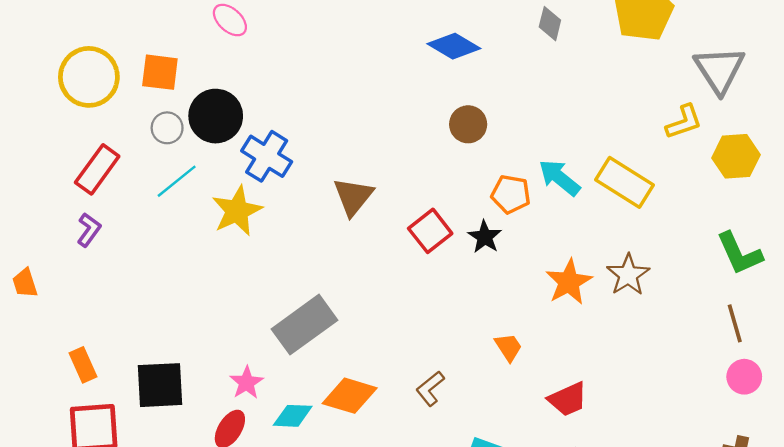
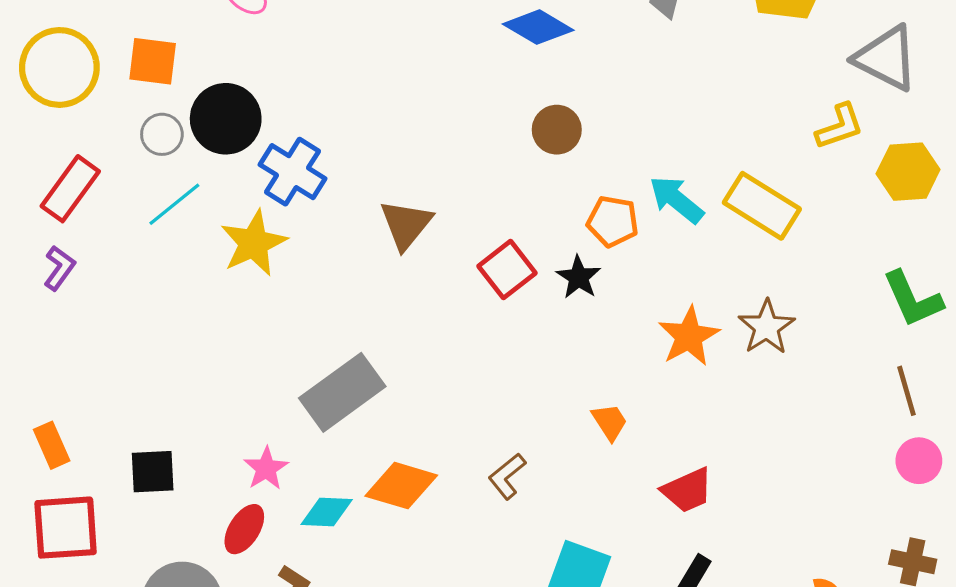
gray triangle: (719, 70) -> (886, 58), turned -30
black square: (160, 385) -> (153, 472), size x0.7

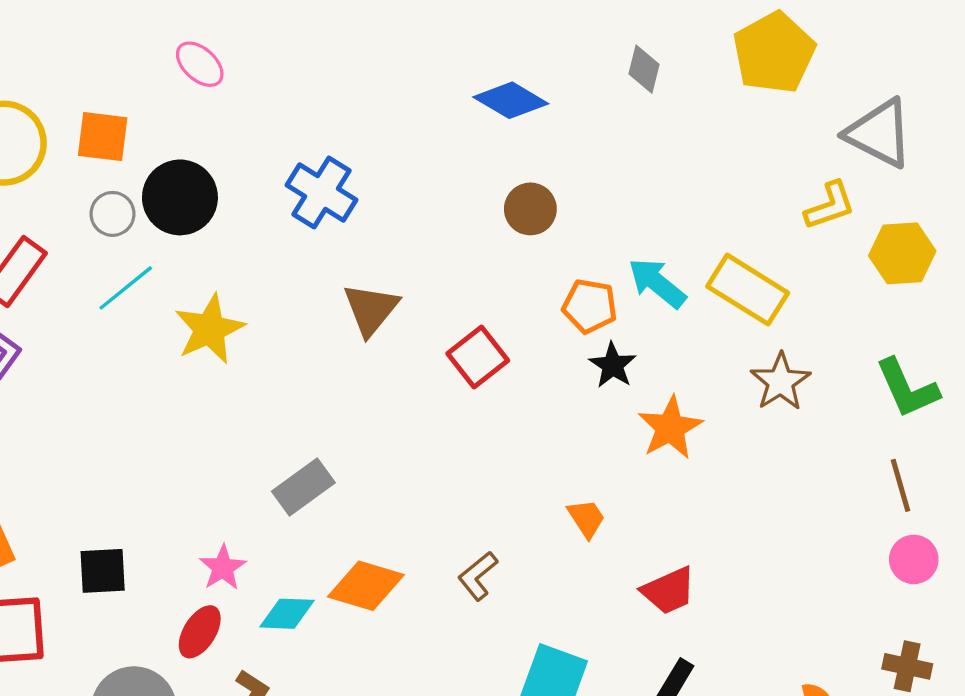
blue cross: (293, 172) -> (321, 193), moved
black star: (579, 277) -> (613, 365), moved
brown star: (767, 327) -> (780, 382), moved
gray rectangle: (342, 392) -> (303, 487), size x0.7

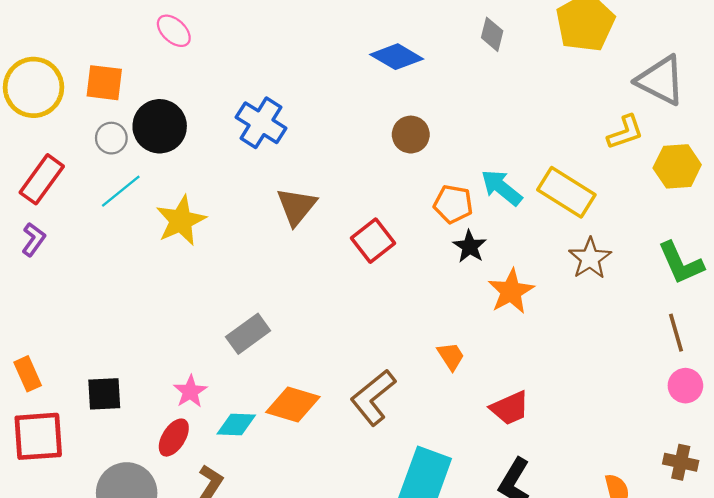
brown L-shape: (478, 576) -> (373, 397), size x1.6

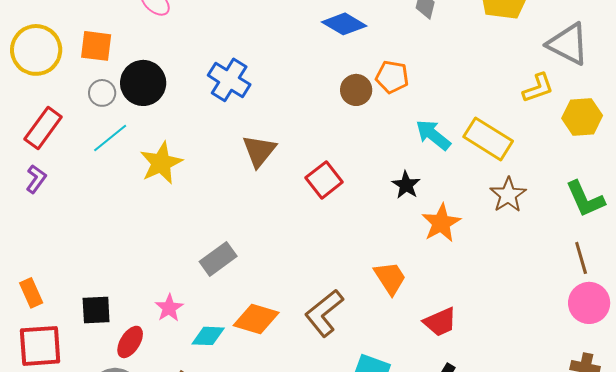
orange pentagon: (453, 204) -> (392, 77), moved
orange trapezoid: (451, 356) -> (390, 278), size x1.4
pink circle: (685, 386) -> (589, 303), size x1.4
red ellipse: (174, 438) -> (130, 342), moved

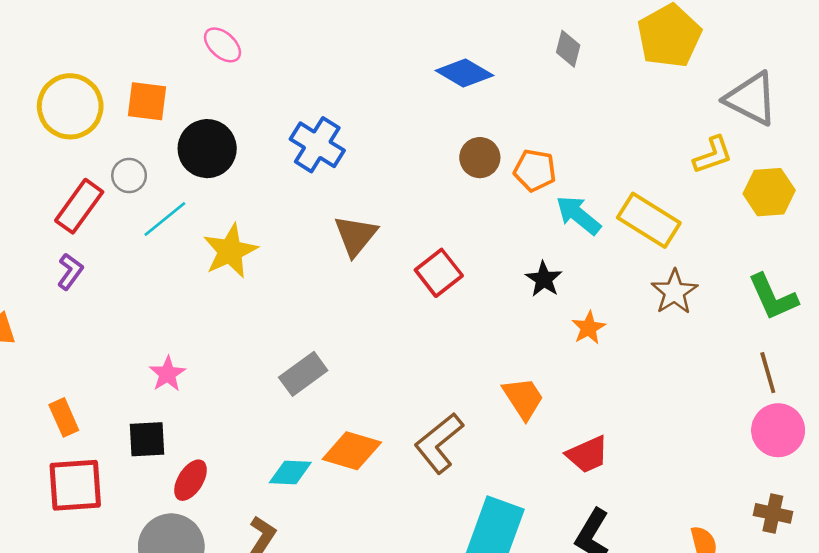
orange pentagon: (392, 77) -> (535, 170), moved
gray circle: (102, 93) -> (129, 175), moved
orange star: (441, 223) -> (589, 328), size x0.7
pink star: (169, 308) -> (167, 374), moved

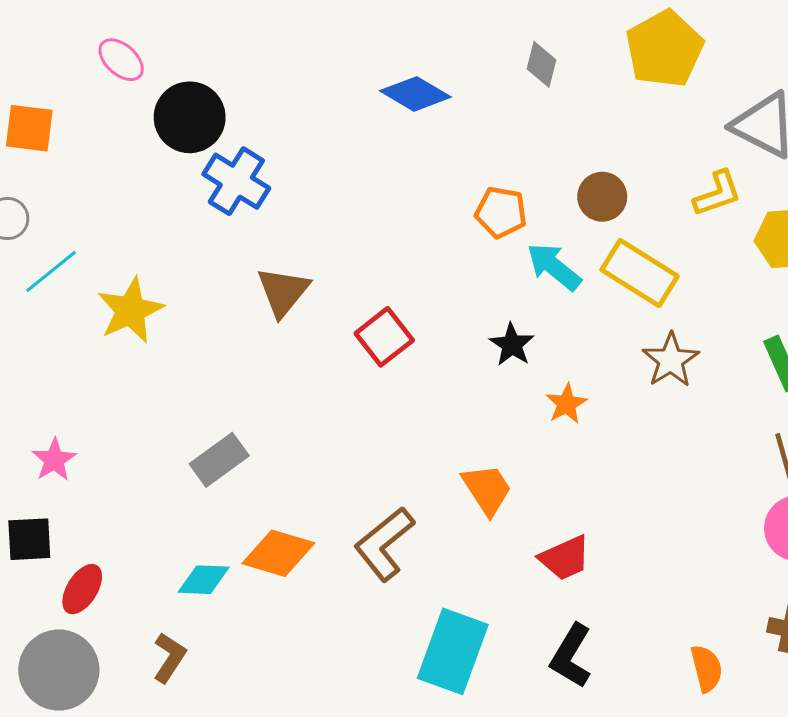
black circle: (207, 149) -> (190, 117), moved
brown circle: (480, 158) -> (602, 197), moved

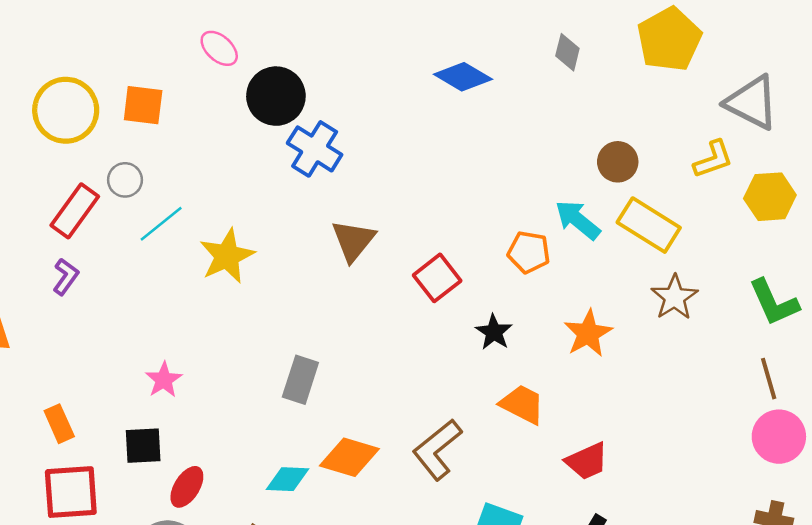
orange pentagon: (501, 212) -> (529, 252), moved
black star: (512, 345) -> (494, 332), moved
orange star: (566, 404) -> (588, 333), size x1.4
gray rectangle: (219, 460) -> (300, 380), turned -36
orange trapezoid: (487, 489) -> (522, 404), turned -30

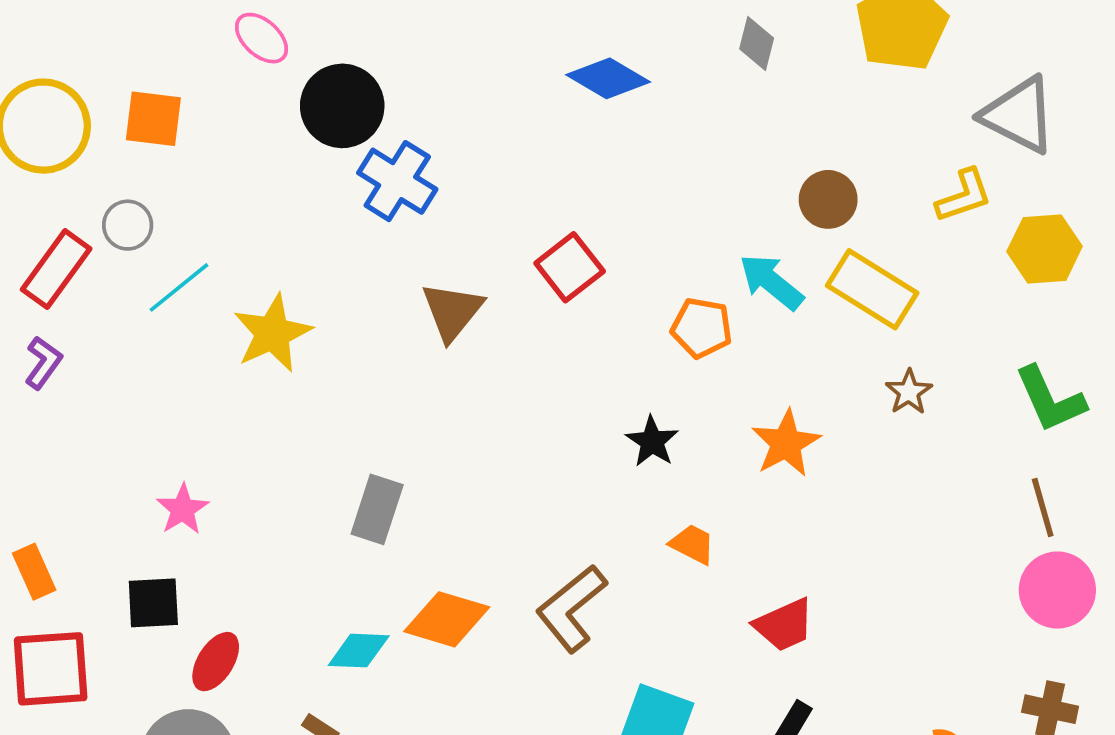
red square: (437, 278) -> (570, 267), moved
brown star: (674, 297) -> (909, 392), size x0.7
orange trapezoid: (522, 404) -> (692, 544), size x0.7

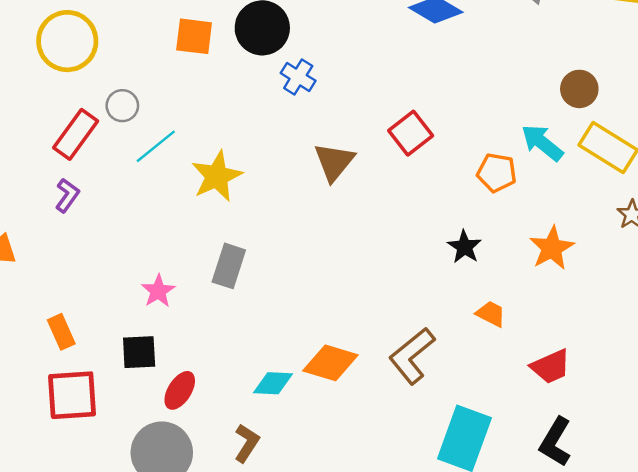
orange square: (153, 119) -> (194, 36), moved
blue cross: (397, 181) -> (298, 77), size x0.7
gray rectangle: (377, 509) -> (229, 266), moved

